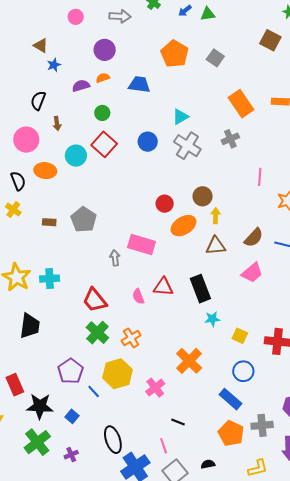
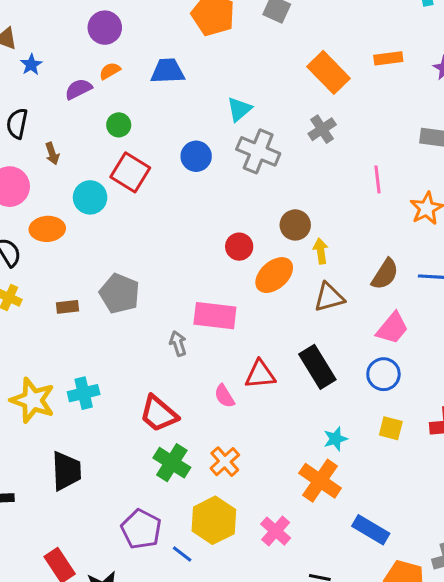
cyan star: (212, 319) -> (335, 439), moved
blue circle: (243, 371) -> (383, 374), moved
blue rectangle: (231, 399) -> (371, 530), moved

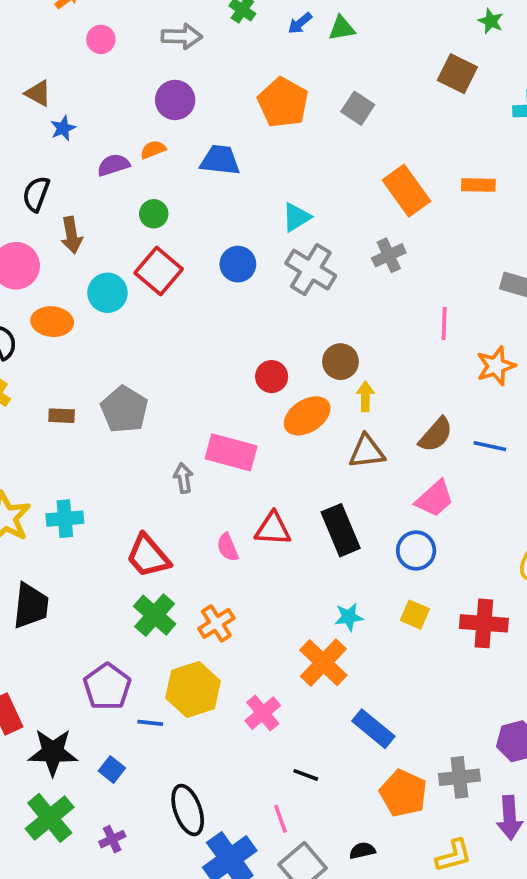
purple circle: (105, 28) -> (175, 100), moved
brown arrow: (52, 154) -> (71, 235), size x1.4
blue line: (182, 554) -> (150, 723), turned -40

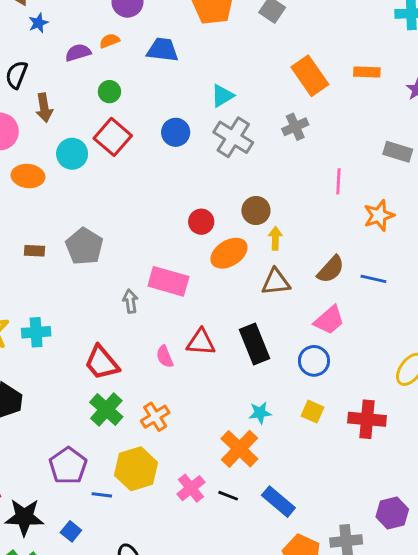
black line: (306, 775) -> (228, 496), moved

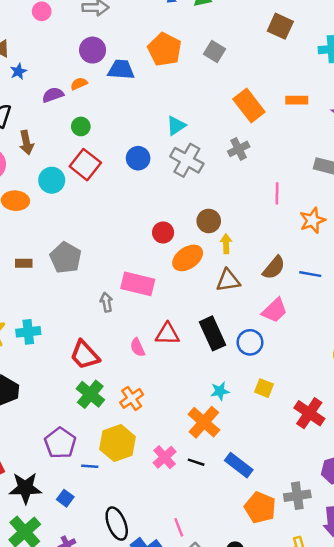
blue trapezoid: (163, 50) -> (121, 70), moved
blue circle: (314, 361) -> (250, 342), moved
red cross: (367, 419) -> (309, 413), moved, turned 32

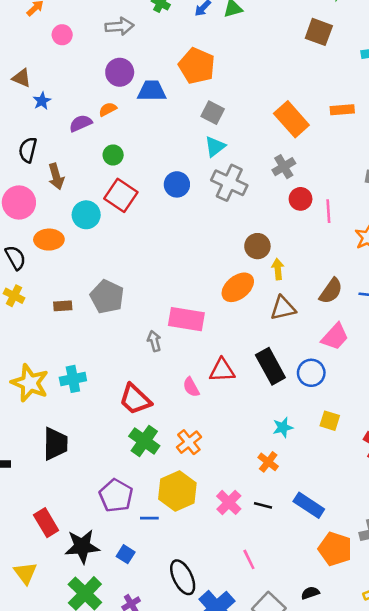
gray square: (215, 52) -> (213, 113), moved
red circle: (163, 232) -> (301, 199), moved
orange cross: (204, 422) -> (268, 462), size x0.6
pink line: (179, 527) -> (249, 559), moved

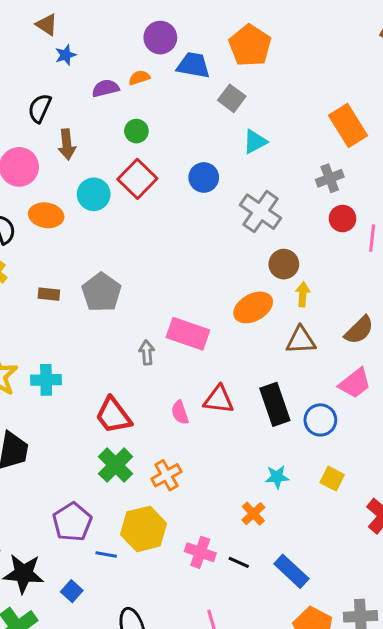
gray square: (213, 113) -> (232, 98), moved
gray cross: (229, 183) -> (260, 212), moved
pink cross: (229, 502) -> (200, 552), turned -35

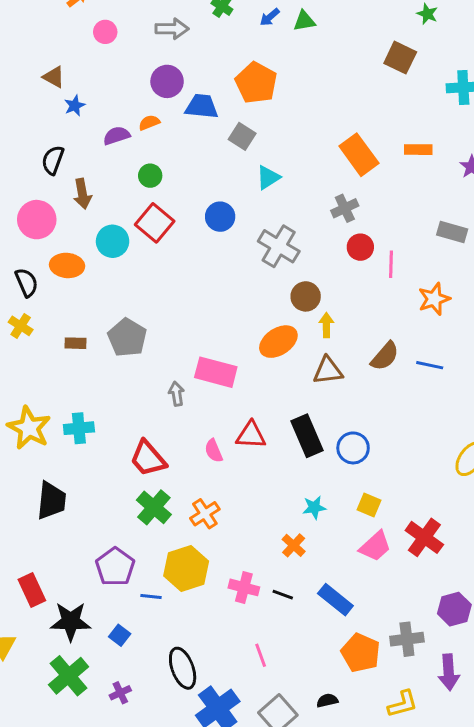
pink trapezoid: (355, 383) -> (375, 546), moved

